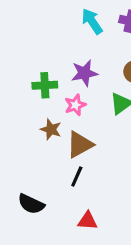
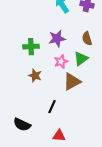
pink star: (75, 105) -> (61, 62), moved
brown triangle: (80, 145) -> (72, 82), moved

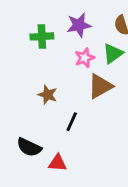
brown star: (35, 76) -> (48, 95), moved
red triangle: (59, 136) -> (58, 163), moved

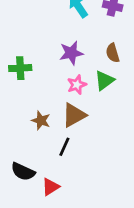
green cross: (42, 36) -> (20, 68), moved
brown triangle: (100, 86) -> (74, 115), moved
red triangle: (58, 163) -> (51, 187), turned -36

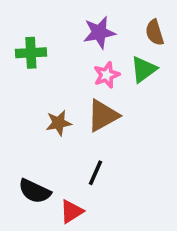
brown star: (41, 121) -> (59, 123), turned -30
black line: (64, 147) -> (96, 173), moved

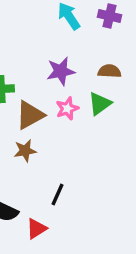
brown semicircle: (155, 32) -> (109, 71), turned 110
brown triangle: (103, 116) -> (30, 115), moved

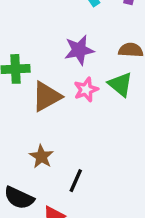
green triangle: (100, 104) -> (120, 84), turned -45
brown star: (25, 151) -> (41, 157), moved, turned -30

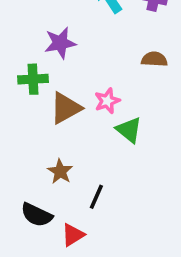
purple star: (79, 50) -> (60, 43), moved
green triangle: (120, 84) -> (129, 130), moved

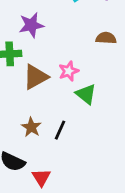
black line: (96, 197) -> (60, 130), moved
red triangle: (73, 235) -> (41, 177), turned -30

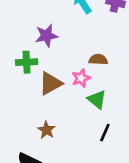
brown semicircle: (106, 38) -> (98, 60), moved
black line: (60, 130) -> (105, 133), moved

